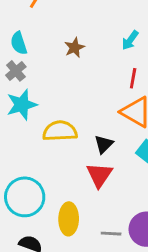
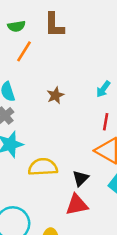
red triangle: (99, 175) -> (77, 205), turned 45

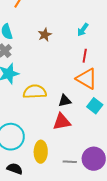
black triangle: (81, 178) -> (65, 101), turned 32

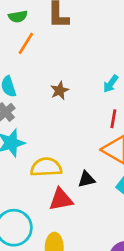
red triangle: (62, 122) -> (61, 199), moved

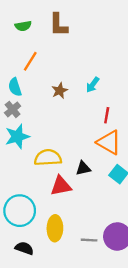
orange line: (26, 43) -> (30, 61), moved
cyan arrow: (111, 84) -> (93, 85), moved

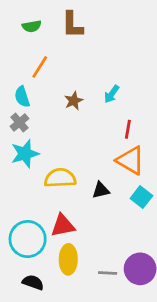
red triangle: (61, 186) -> (63, 225), moved

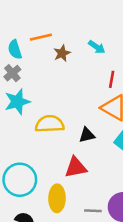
orange line: (40, 67) -> (41, 37), moved, turned 45
cyan arrow: (112, 94) -> (97, 47), turned -91
red triangle: (63, 225) -> (76, 167), moved

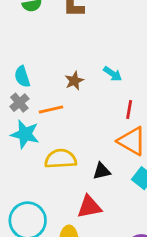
orange line: (41, 37) -> (51, 110), moved
cyan star: (17, 102) -> (25, 134), turned 30

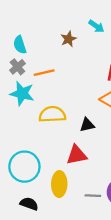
cyan arrow: (113, 74) -> (96, 26), moved
brown star: (74, 81) -> (69, 39), moved

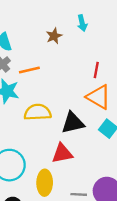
cyan arrow: (96, 26) -> (82, 23), turned 42
black triangle: (87, 125) -> (73, 123), size x1.5

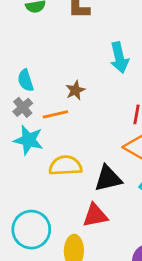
cyan arrow: (82, 23) -> (119, 58), size x1.5
brown star: (54, 36) -> (75, 90), moved

